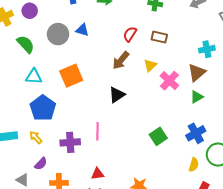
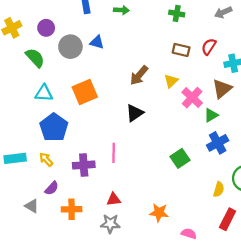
purple circle: (30, 11) -> (46, 28), moved
red semicircle: (130, 34) -> (209, 47), moved
green triangle: (197, 97) -> (211, 115), moved
blue cross: (196, 133) -> (218, 143), moved

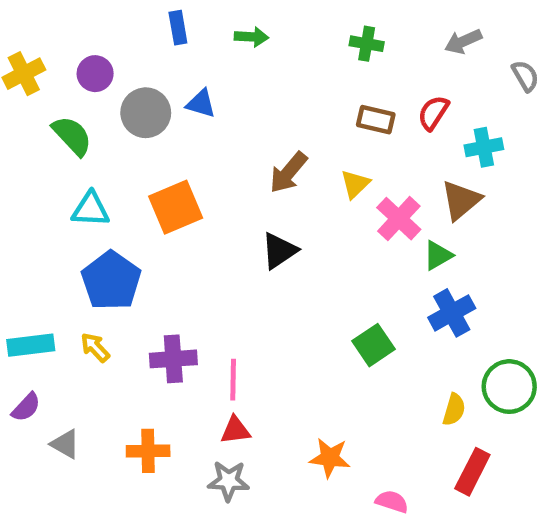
pink line: (114, 153) -> (233, 380), moved
purple semicircle: (52, 188) -> (26, 407), moved

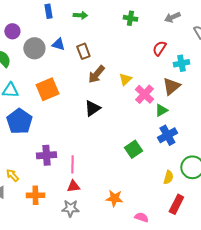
brown rectangle: (376, 120) -> (83, 51), moved, turned 56
yellow arrow: (95, 347) -> (12, 175), moved

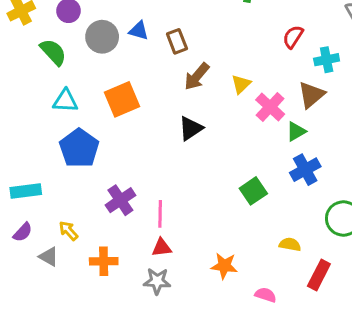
purple cross: (46, 155) -> (120, 200), turned -30
yellow semicircle: (168, 177) -> (290, 244), moved, turned -96

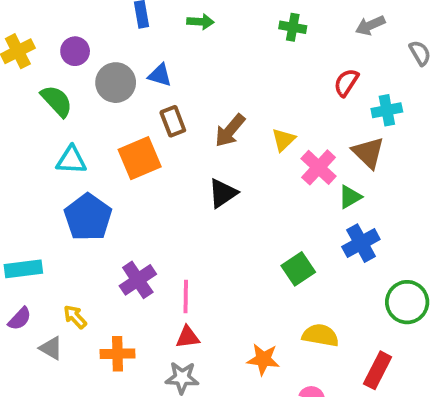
brown rectangle: (177, 41) -> (173, 121), moved
brown triangle: (311, 95) -> (368, 153), turned -36
yellow semicircle: (290, 244) -> (320, 335), moved, size x1.4

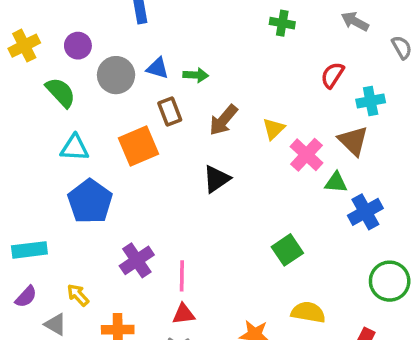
green arrow: (200, 22) -> (196, 75), moved
gray arrow: (370, 25) -> (355, 21), turned 52
green triangle: (350, 197) -> (336, 182), turned 35
blue cross: (361, 243) -> (365, 212), moved

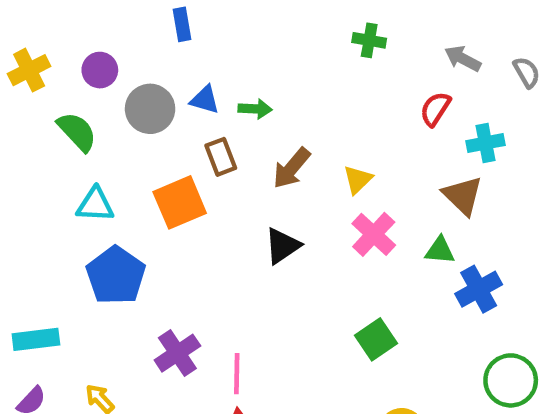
gray arrow: (355, 21) -> (463, 59), moved
pink cross: (306, 155) -> (374, 234), moved

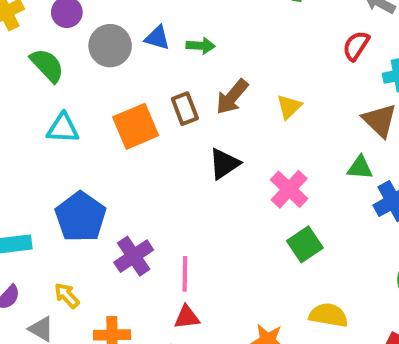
brown rectangle: (221, 157) -> (185, 109), moved
pink cross: (374, 234) -> (289, 189), moved
blue pentagon: (116, 275) -> (81, 217), moved

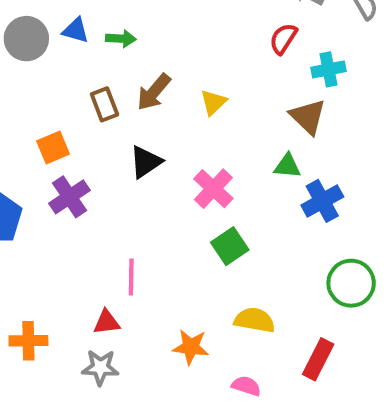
orange square: (136, 126) -> (53, 148), moved, size x0.7
purple cross: (134, 256) -> (70, 197), moved
pink line: (185, 274) -> (131, 277), moved

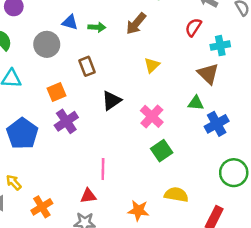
gray circle: (26, 39) -> (47, 44), moved
brown arrow: (154, 92) -> (136, 24), moved
orange cross: (28, 341) -> (42, 207), turned -30

